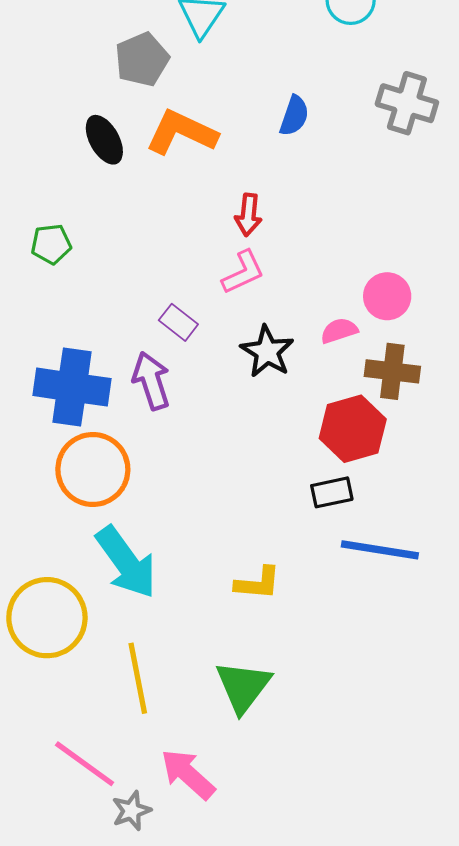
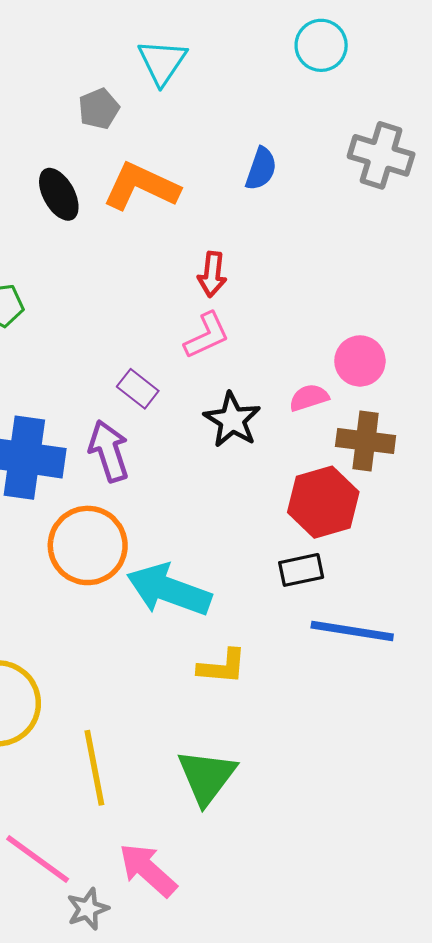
gray pentagon: (142, 59) -> (99, 109), size x0.7
orange circle: (93, 469) -> (88, 545), moved
cyan arrow: (126, 562) -> (169, 590), moved, turned 146

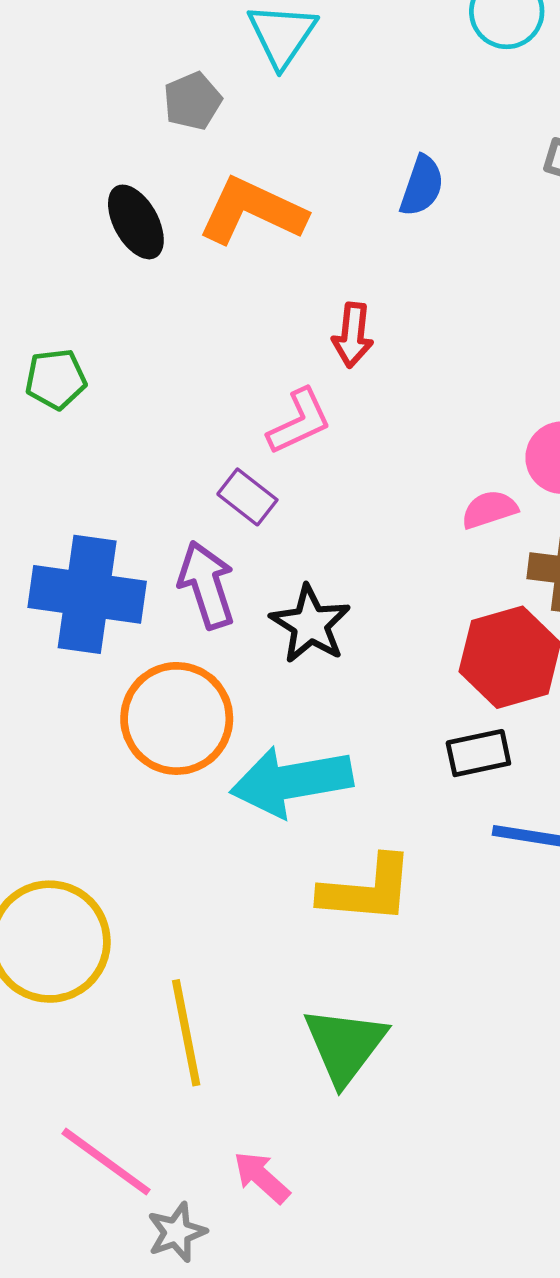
pink L-shape: (207, 335) -> (299, 422), moved
black star: (232, 420) -> (310, 624), moved
cyan arrow: (169, 590) -> (291, 781), turned -30
yellow L-shape: (222, 667) -> (367, 890), size x1.4
pink arrow: (148, 870) -> (262, 1177), size x0.7

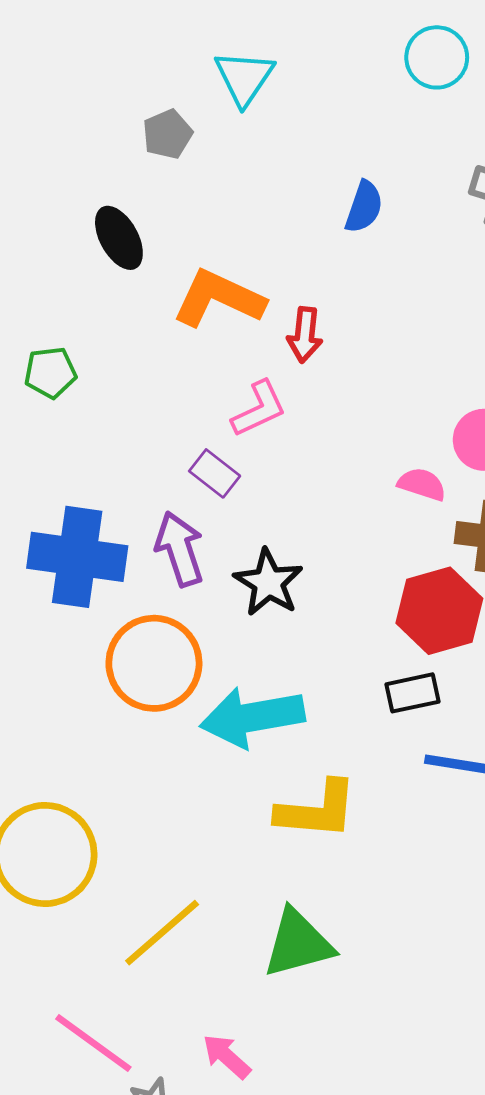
orange L-shape: (252, 211) -> (219, 298), moved
pink semicircle: (489, 510) -> (422, 484), turned 36
yellow line: (186, 1033) -> (162, 933), turned 60
green triangle: (345, 1045) -> (298, 943), turned 38

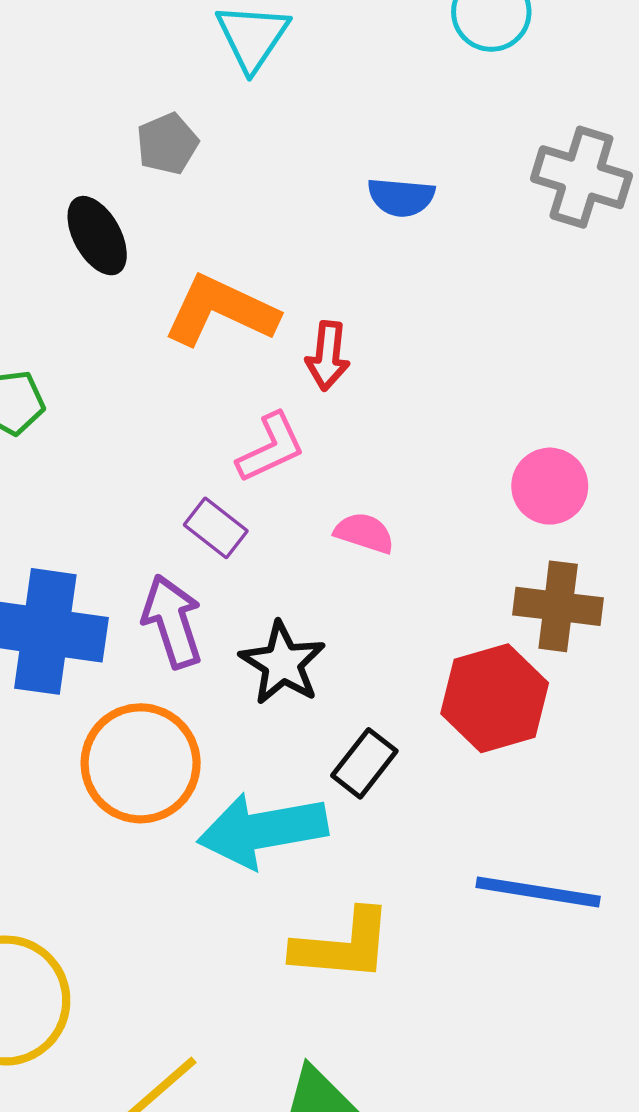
gray pentagon: (167, 134) -> (167, 144), moved
blue semicircle: (364, 207) -> (401, 197), turned 76
pink semicircle: (422, 484) -> (364, 533), moved
black rectangle: (412, 693) -> (364, 763), moved, turned -40

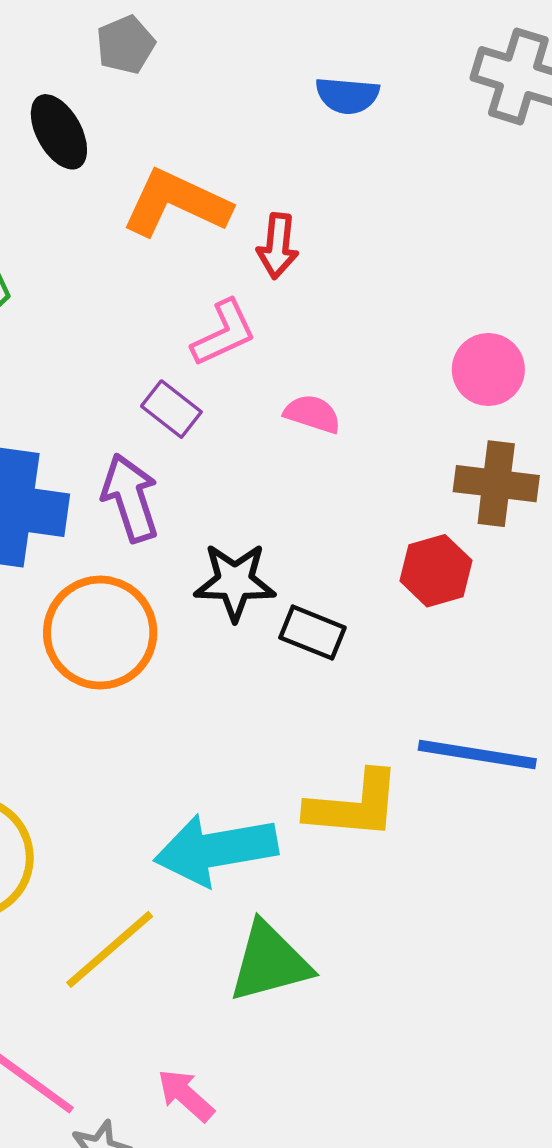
black star: (283, 663) -> (235, 582), moved, turned -30
red hexagon: (495, 698) -> (436, 571), size x0.7
black rectangle: (364, 763) -> (312, 633), turned 74
cyan arrow: (262, 830) -> (216, 850), moved
yellow L-shape: (343, 945) -> (354, 805), moved

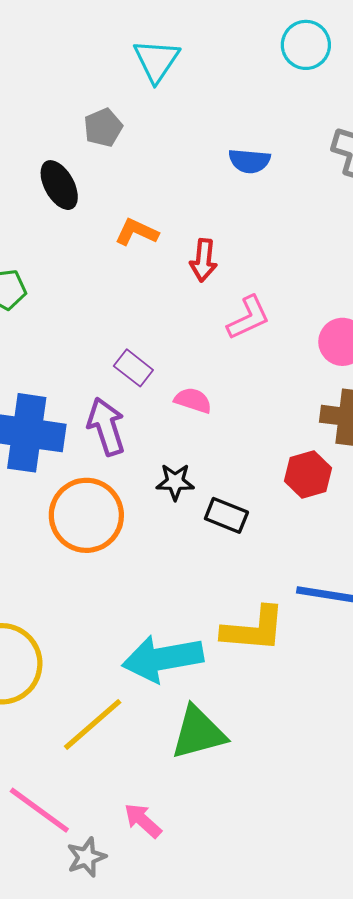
orange L-shape: (176, 203) -> (137, 232), size x0.6
pink L-shape: (224, 333) -> (248, 318), moved
pink semicircle: (312, 414) -> (193, 400), moved
black star: (235, 582) -> (175, 482), size x0.7

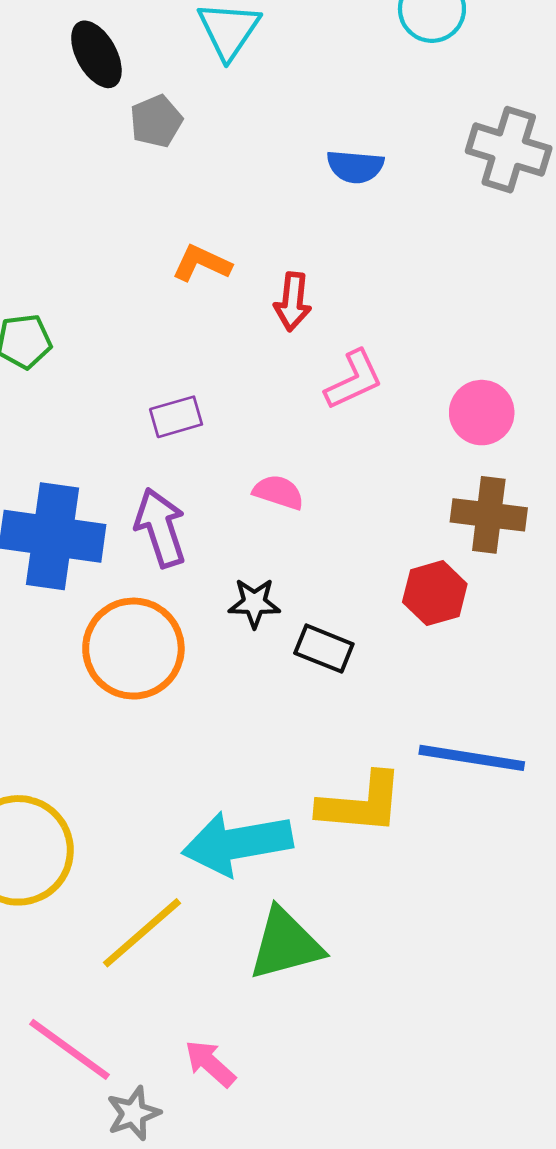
black ellipse: (59, 185) -> (96, 54), moved
purple rectangle: (133, 368) -> (176, 417), moved, turned -54

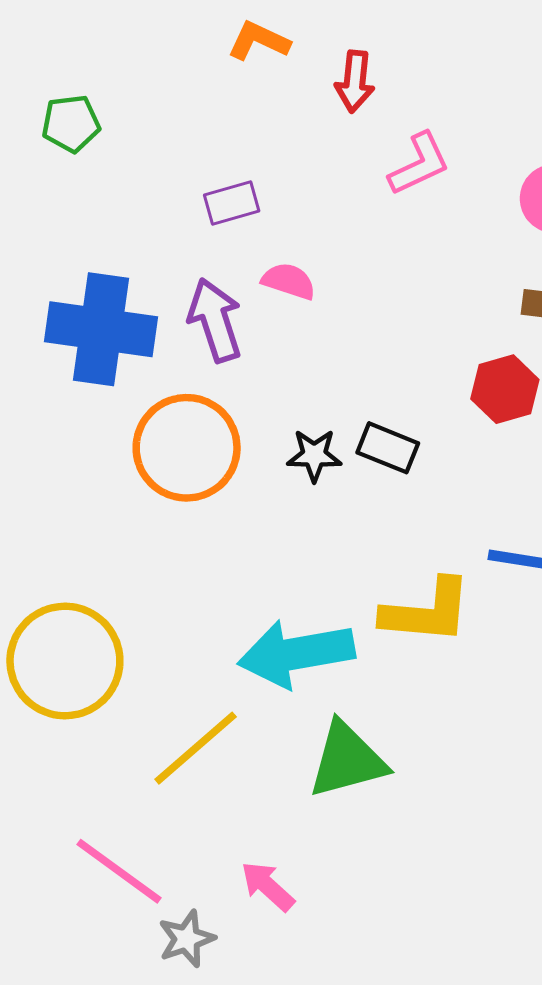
pink semicircle: (278, 492) -> (289, 281), moved
black star: (254, 603) -> (314, 455), moved

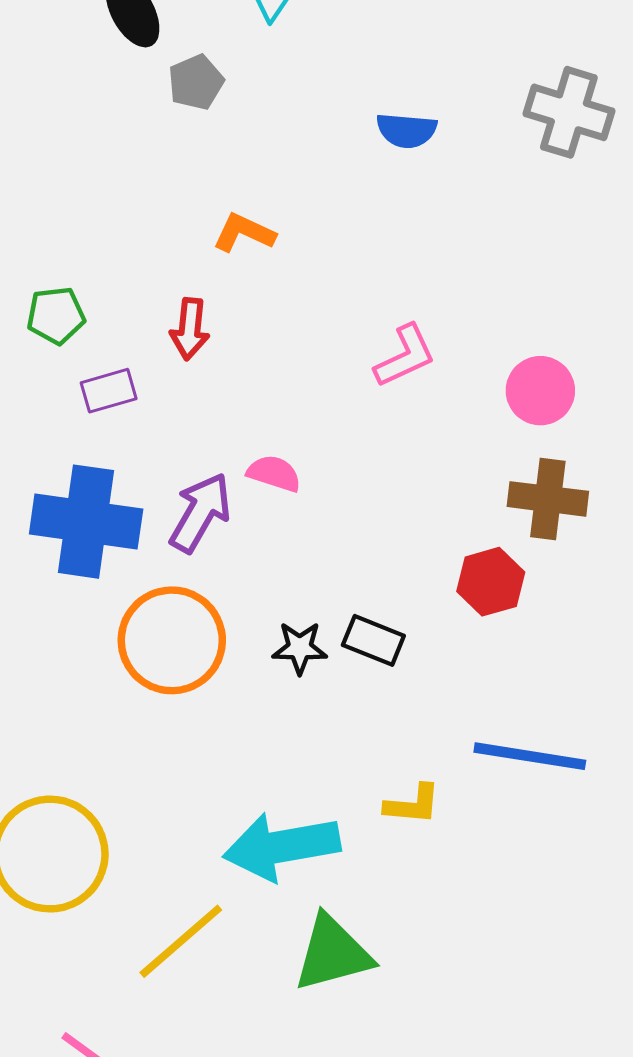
red arrow: (355, 81) -> (190, 329), moved
purple rectangle: (232, 203) -> (109, 391), moved
purple arrow: (215, 320) -> (200, 513), turned 48
yellow L-shape: (427, 611) -> (412, 804), size x0.6

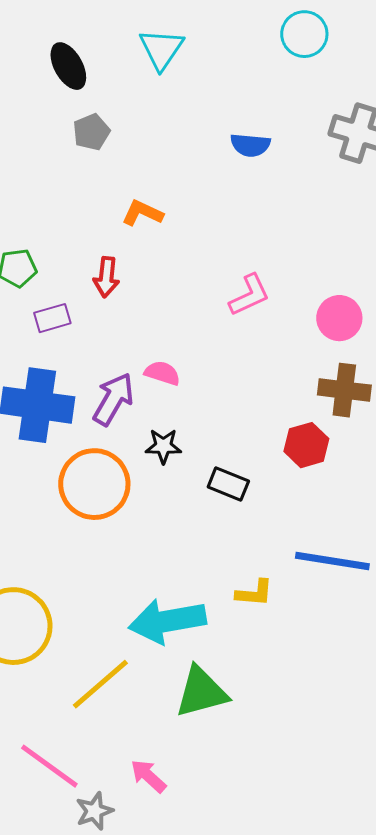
gray pentagon: (196, 82) -> (91, 132), moved
black star: (300, 648) -> (163, 446), moved

